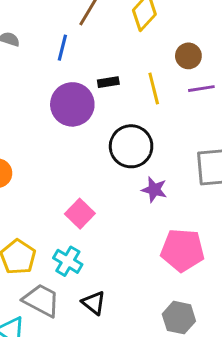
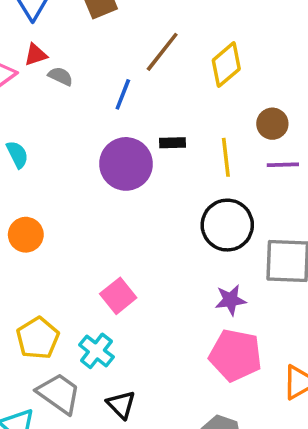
black circle: (131, 146) -> (227, 225), moved
purple star: (154, 190) -> (230, 300), moved, turned -30

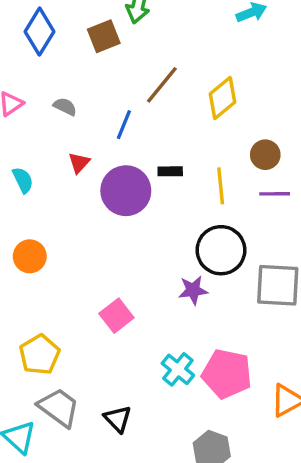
red triangle: (36, 55) -> (79, 163), moved, turned -30
purple star: (230, 300) -> (193, 290), moved
cyan cross: (96, 351) -> (178, 369), moved

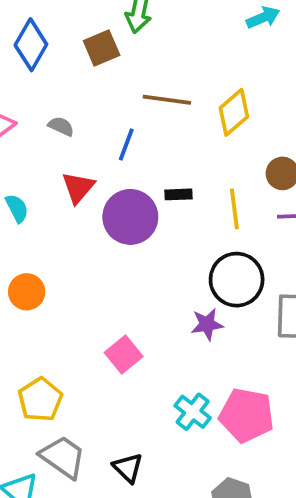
brown line: (162, 85) -> (167, 100), turned 60
red triangle: (79, 163) -> (78, 187), size x1.4

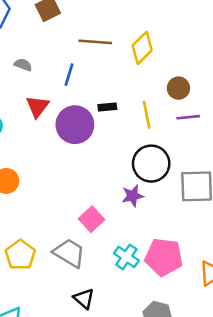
pink square: (124, 354) -> (92, 219), moved
gray trapezoid: (63, 457) -> (69, 253), moved

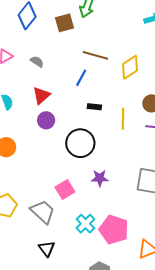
blue line: (69, 75) -> (81, 78), moved
purple circle: (75, 125) -> (46, 120), moved, size x0.6
black circle: (151, 164) -> (80, 143), moved

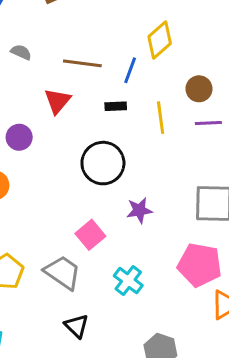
brown line: (95, 55) -> (82, 63), moved
blue line: (81, 78) -> (130, 70), moved
red triangle: (41, 95) -> (57, 101), moved
purple circle: (46, 120) -> (19, 137), moved
pink pentagon: (114, 230) -> (200, 265), moved

